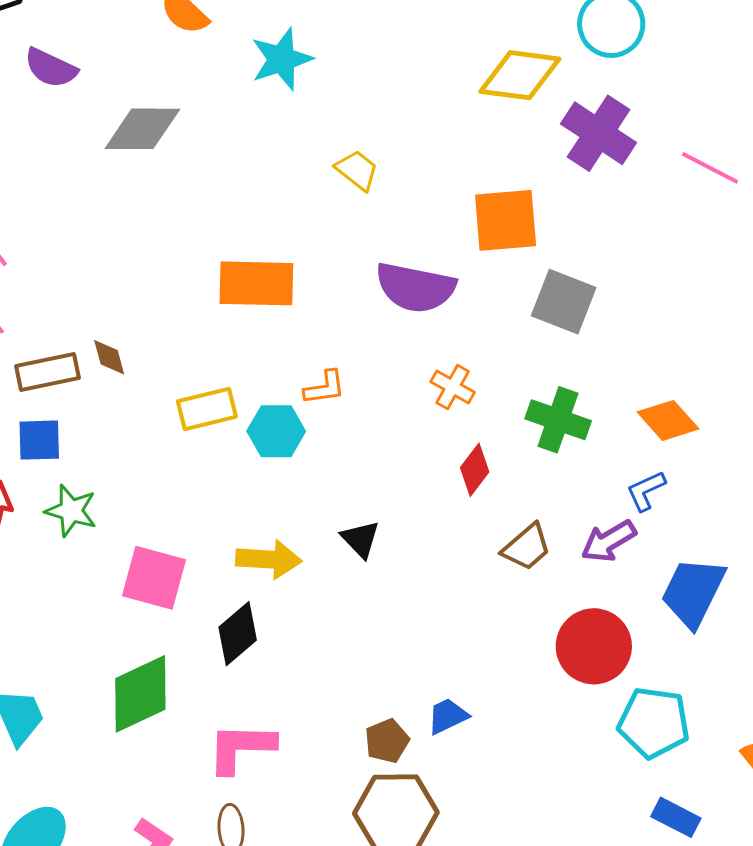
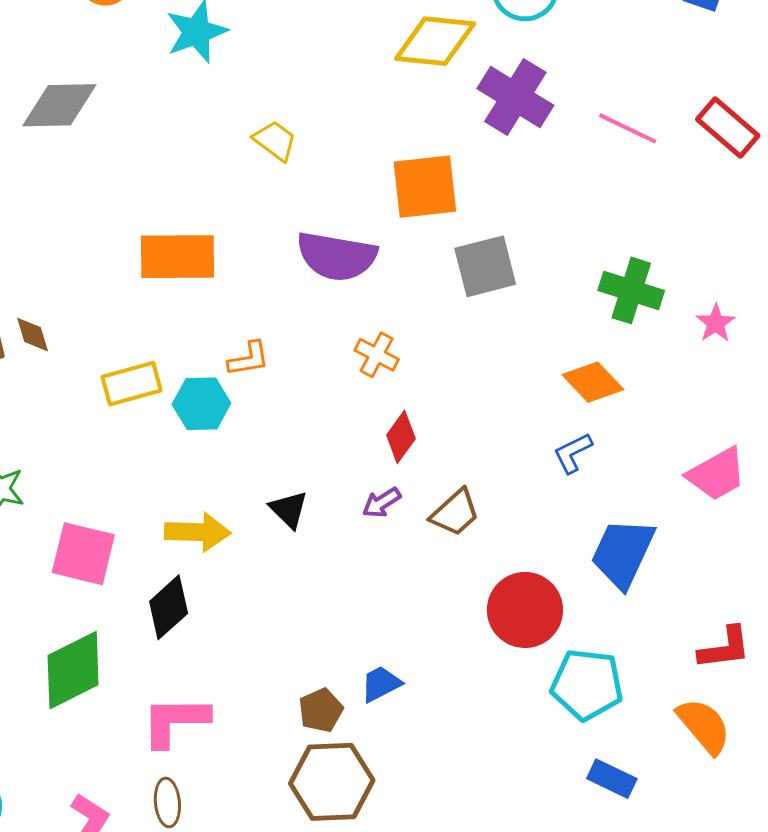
gray square: (564, 302) -> (485, 266), turned -34
green cross: (558, 420) -> (631, 290), moved
purple arrow: (609, 541) -> (382, 503), moved, size x0.7

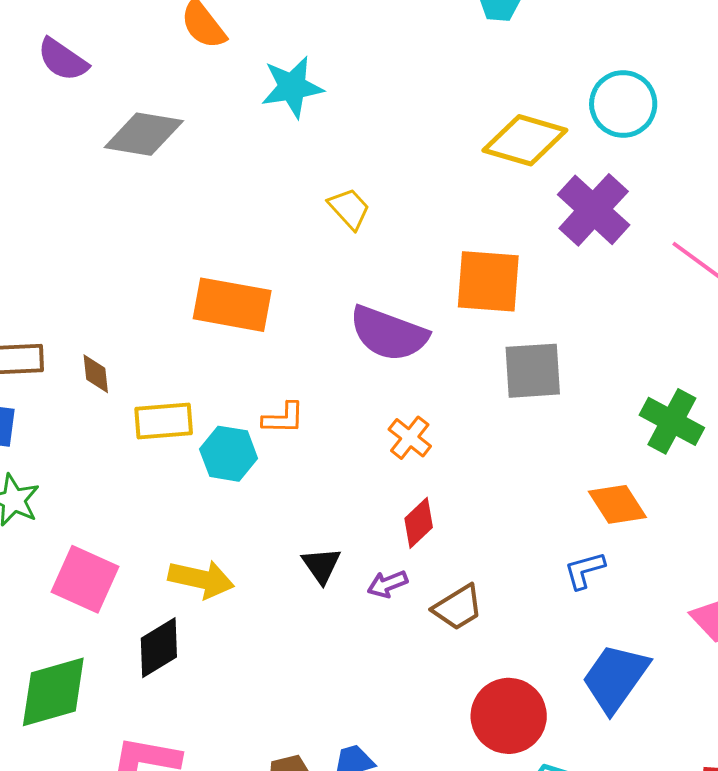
brown diamond: (33, 335) -> (96, 374), moved
black triangle: (289, 509) -> (321, 565), moved

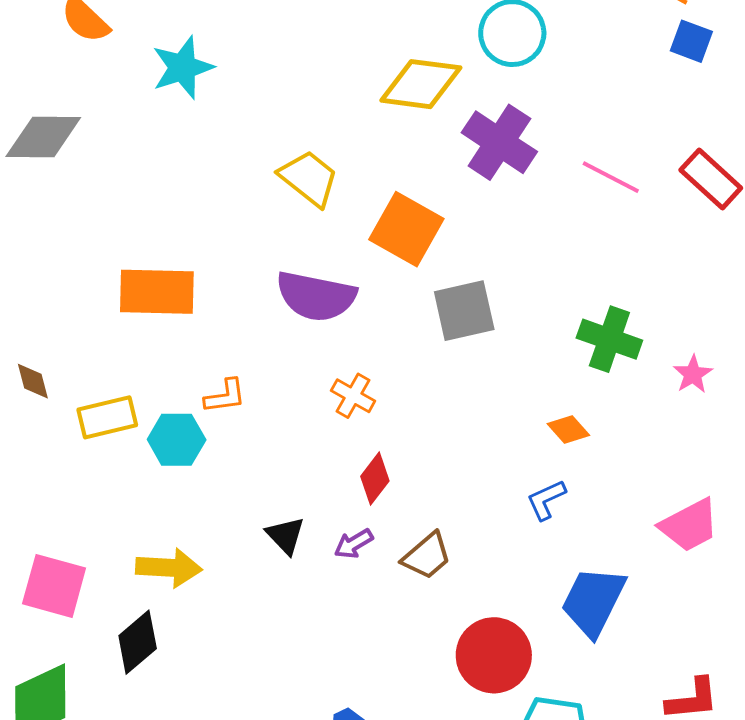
yellow trapezoid: (349, 209) -> (309, 178), moved, size x1.4
orange square: (488, 281) -> (406, 229), turned 34
orange diamond: (617, 504) -> (568, 430), size x0.7

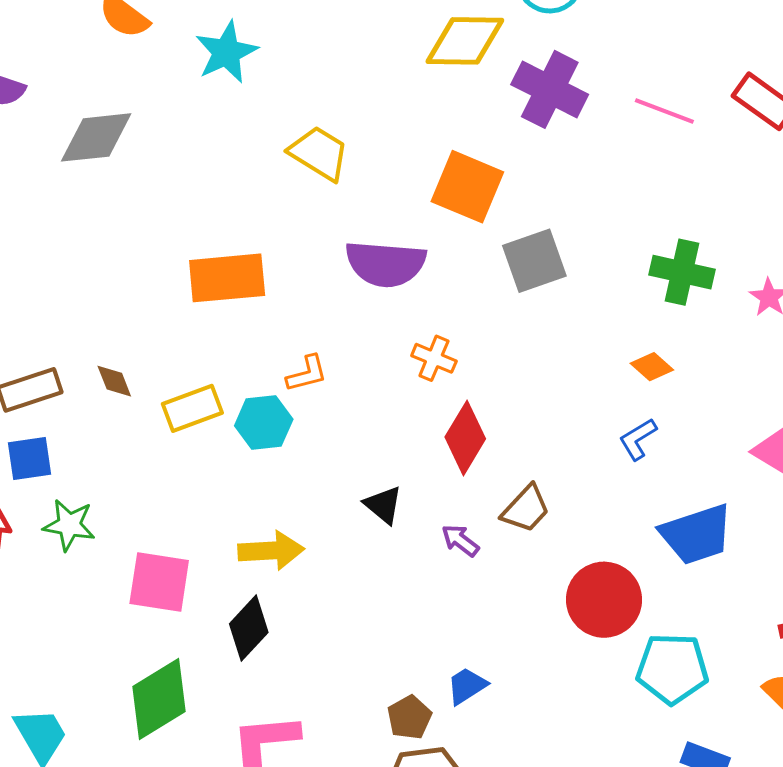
yellow trapezoid: (309, 178) -> (319, 153), moved
red diamond: (375, 479) -> (465, 438), size x1.4
purple arrow: (354, 544) -> (460, 540), moved, turned 75
blue trapezoid: (593, 601) -> (696, 534), turned -128

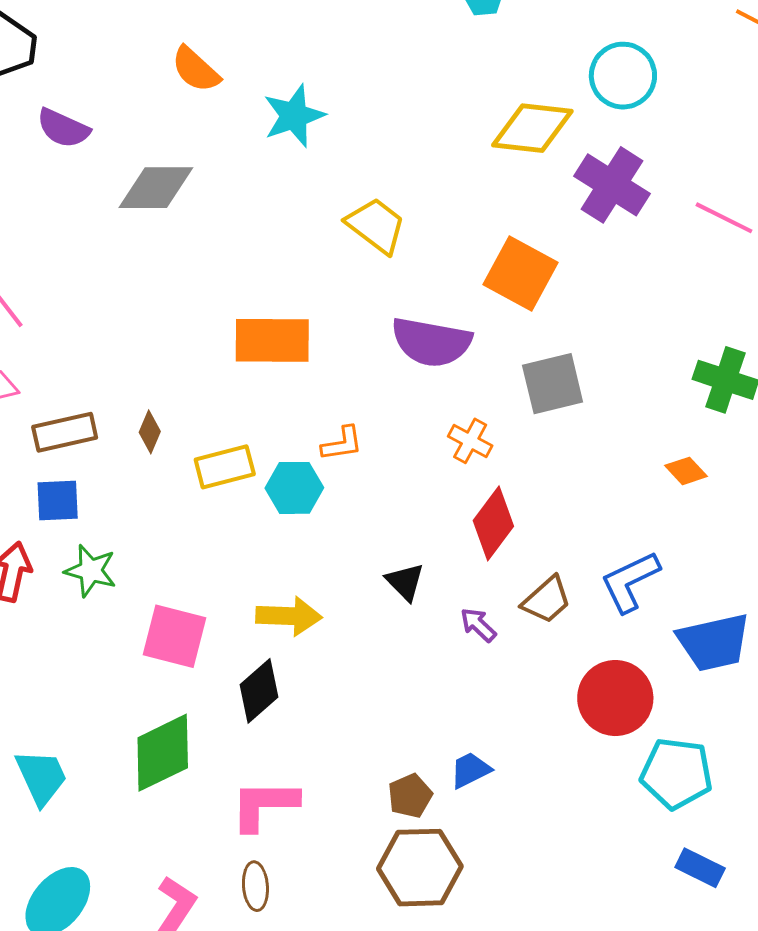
gray square: (534, 261) -> (553, 384), moved
brown diamond: (114, 381) -> (150, 432), turned 39
blue L-shape: (638, 439) -> (630, 582), moved, size x1.5

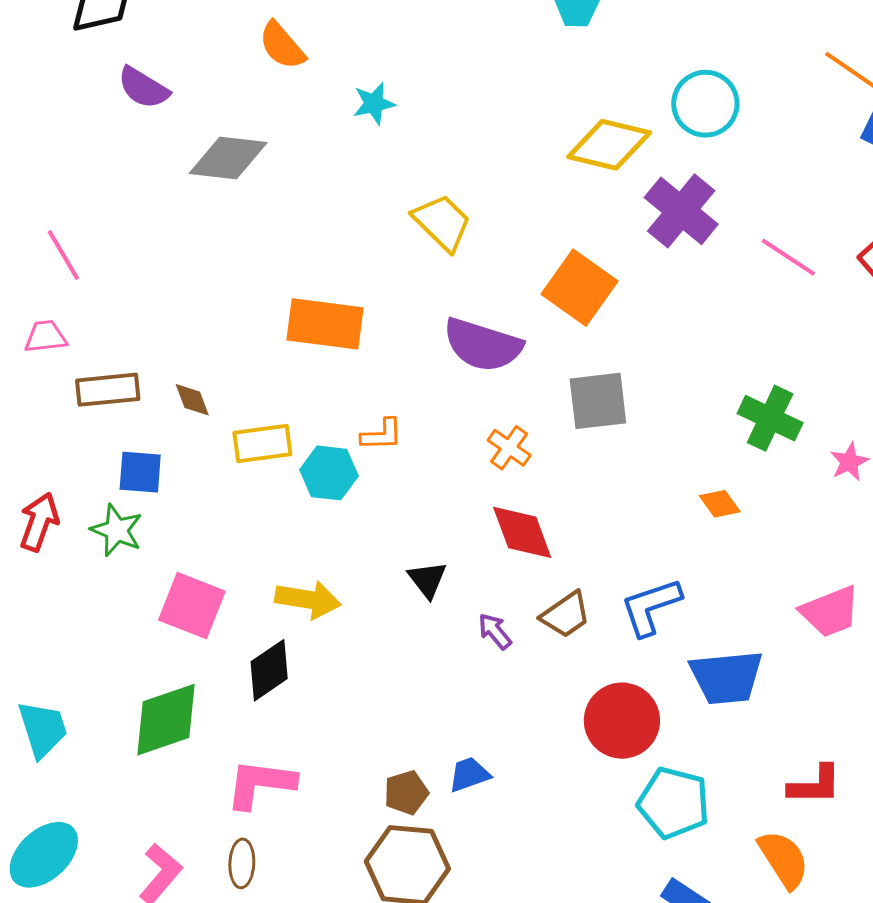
cyan star: (294, 116) -> (374, 103), size x0.7
brown diamond: (150, 432) -> (192, 400), turned -51
blue square: (58, 501) -> (140, 472), moved
red diamond: (493, 523) -> (522, 532), turned -64

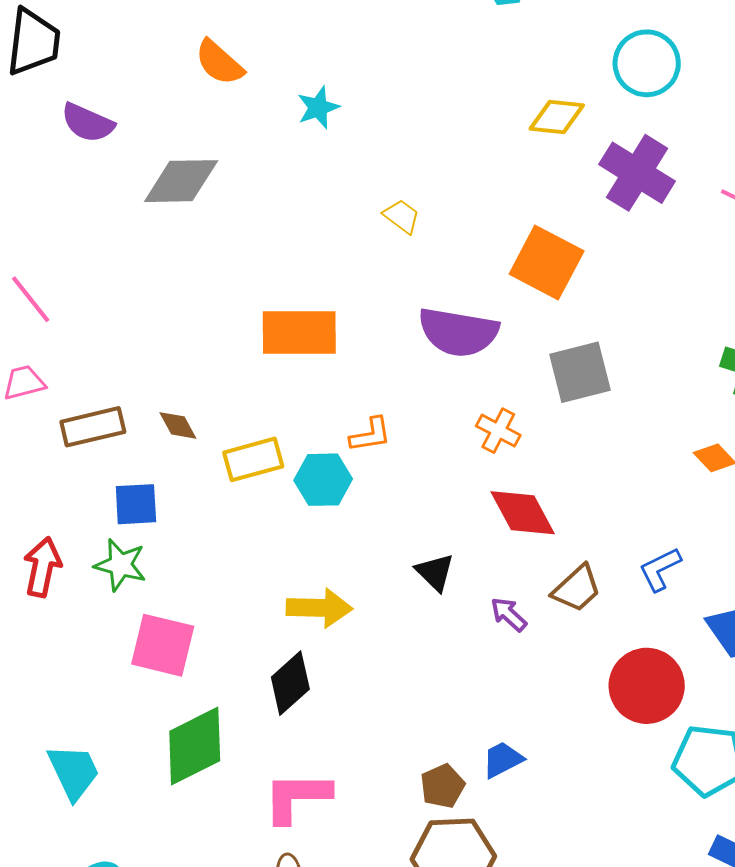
yellow diamond: (609, 145) -> (557, 117), size x0.7
yellow trapezoid: (442, 222) -> (402, 216), size x0.6
pink square: (192, 606) -> (163, 645), moved
blue L-shape: (651, 607) -> (660, 569), size x0.7

